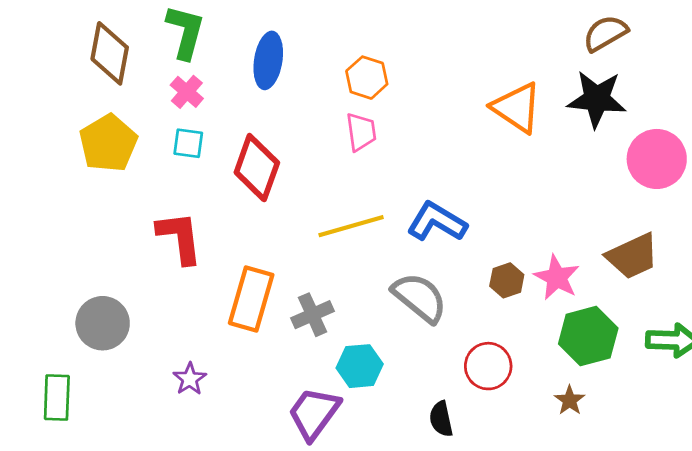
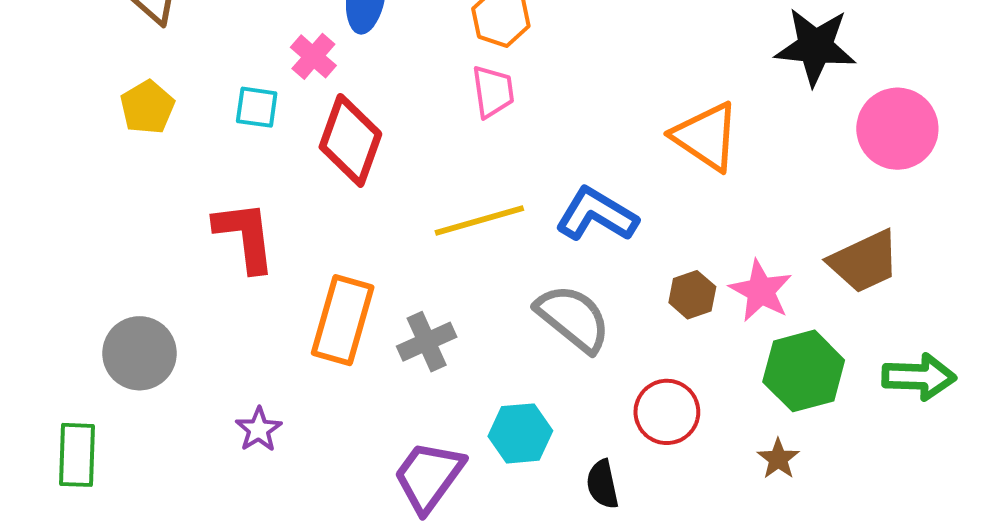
pink cross: (187, 92) -> (313, 56), moved
orange triangle: (517, 108) -> (706, 136), moved
yellow pentagon: (108, 143) -> (147, 107), size x0.7
cyan hexagon: (360, 366) -> (520, 433), moved

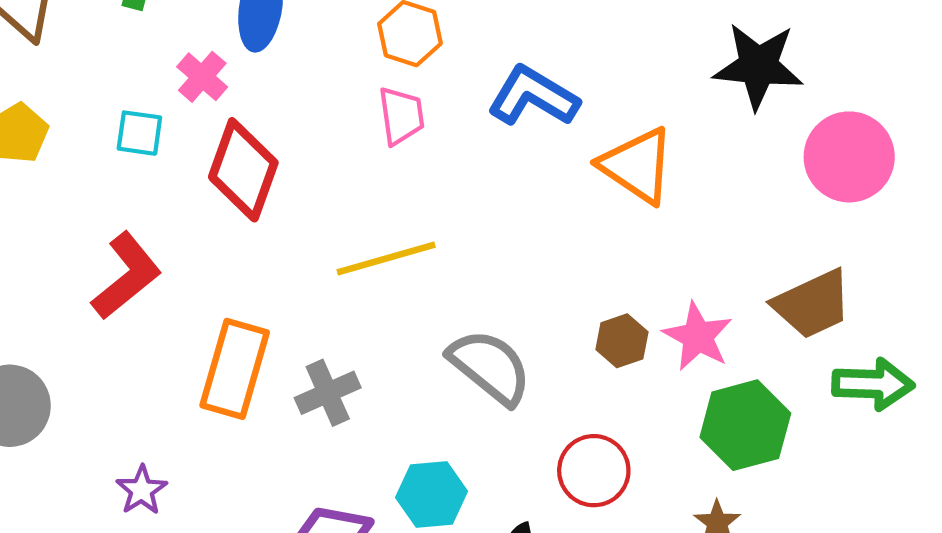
blue L-shape: (597, 215) -> (533, 96), moved
red L-shape: (245, 236) -> (126, 276), turned 58
green arrow: (919, 377) -> (873, 384), moved

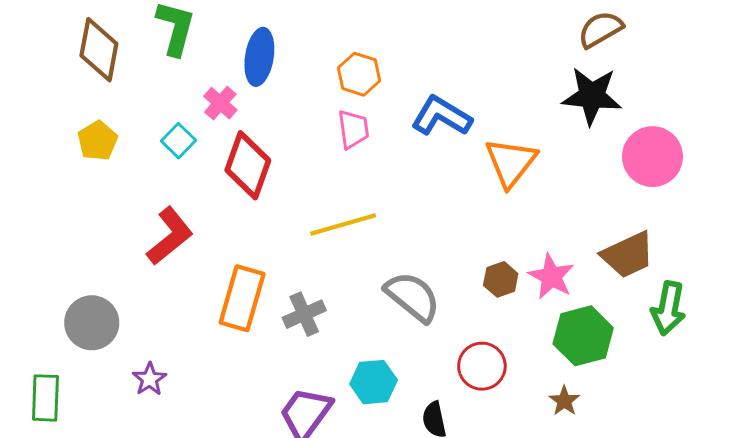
cyan square: (139, 133) -> (178, 141), turned 36
orange triangle: (637, 166) -> (511, 162), turned 34
green arrow: (873, 384) -> (668, 308), turned 99
purple star: (142, 490) -> (150, 379), moved

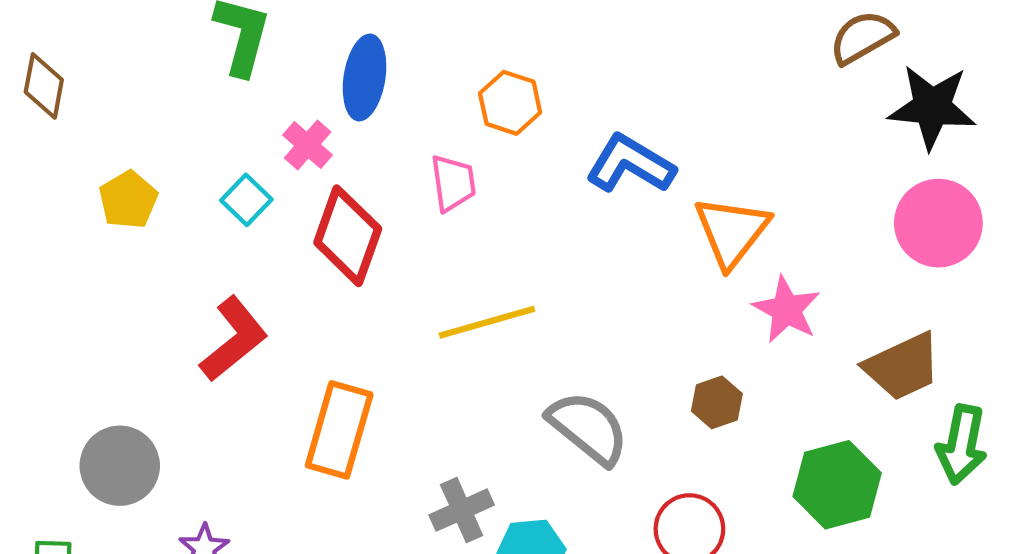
brown diamond: (99, 50) -> (44, 86), moved, size x0.7
black star: (592, 96) -> (932, 107), moved
pink trapezoid: (353, 129) -> (453, 183), moved
pink star: (551, 277) -> (786, 310), moved
gray cross: (304, 314) -> (462, 510), moved

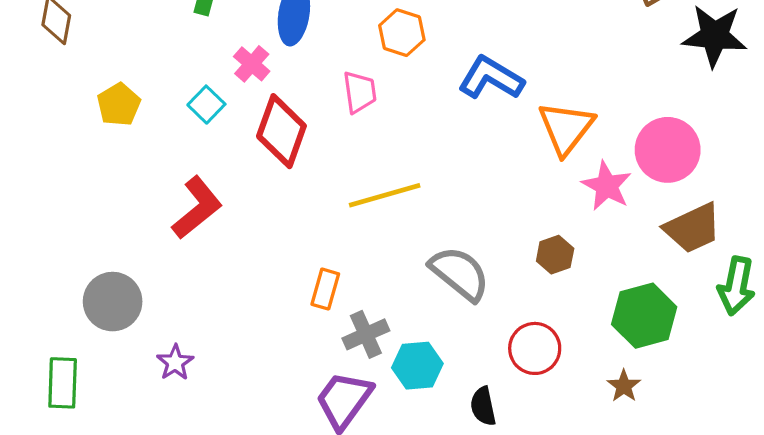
pink circle: (938, 223) -> (668, 150), moved
orange rectangle: (339, 430) -> (325, 289), moved, size x0.6

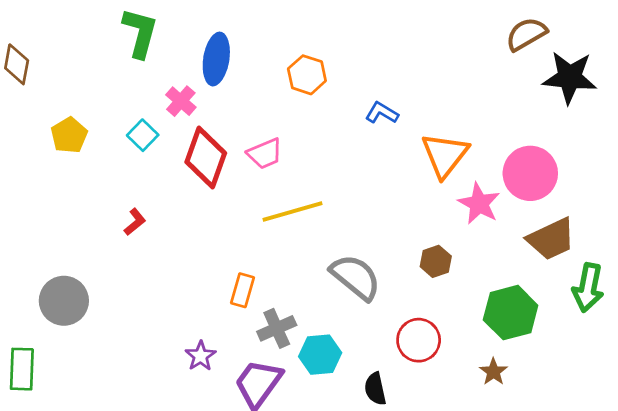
blue L-shape: (491, 78) -> (382, 113), size x0.6
pink trapezoid: (360, 92) -> (265, 154), moved, turned 75
red L-shape: (197, 208) -> (135, 222), size x0.5
purple star: (175, 363) -> (201, 356), moved

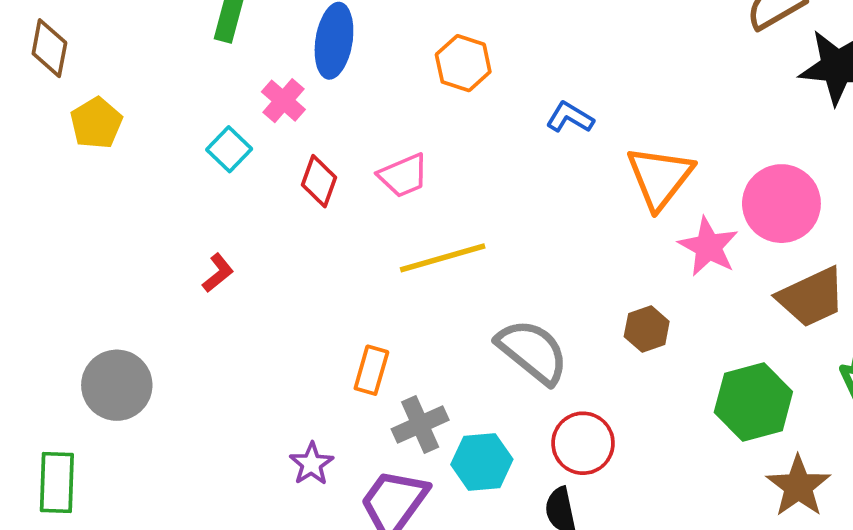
yellow pentagon: (69, 135) -> (96, 123), moved
red diamond: (206, 158) -> (319, 181), size x0.6
red circle: (419, 340) -> (583, 443), moved
brown star: (493, 372) -> (798, 486), moved, size x1.6

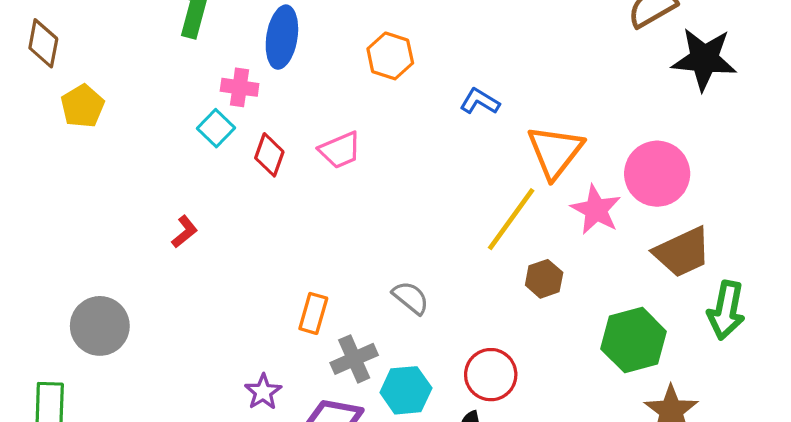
pink cross: (283, 101) -> (240, 87), turned -33
cyan square: (229, 149) -> (216, 128), moved
yellow line: (443, 258) -> (511, 219), moved, turned -38
gray semicircle: (532, 351) -> (411, 298), moved, size x0.6

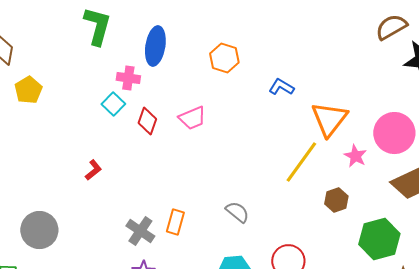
pink star: (596, 210) -> (355, 156), size x0.7
brown hexagon: (544, 279) -> (336, 200), moved
gray cross: (354, 359) -> (140, 231), moved, turned -32

